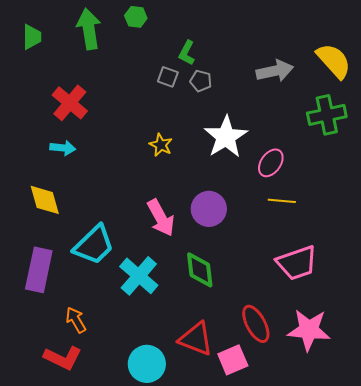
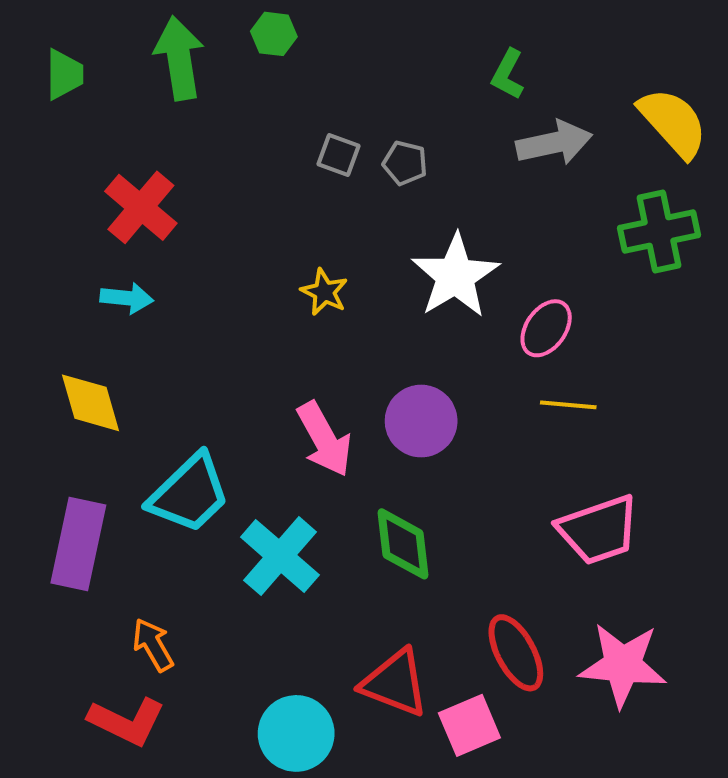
green L-shape: (187, 53) -> (508, 74), moved

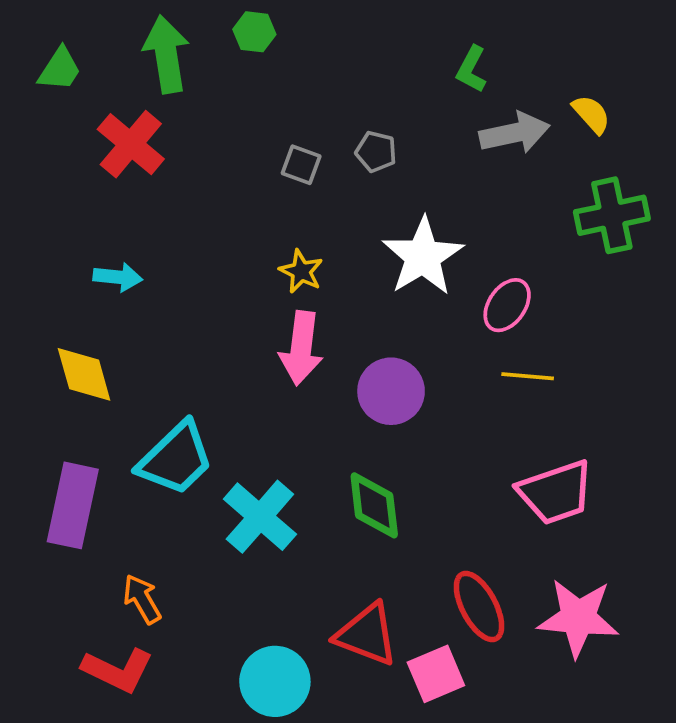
green trapezoid: (64, 74) -> (60, 69), turned 33
yellow semicircle: (673, 123) -> (591, 114), moved, size x0.6
gray square: (338, 155) -> (301, 165), moved
red cross: (141, 207) -> (131, 144), moved
pink arrow: (324, 439) -> (301, 348), moved, turned 36

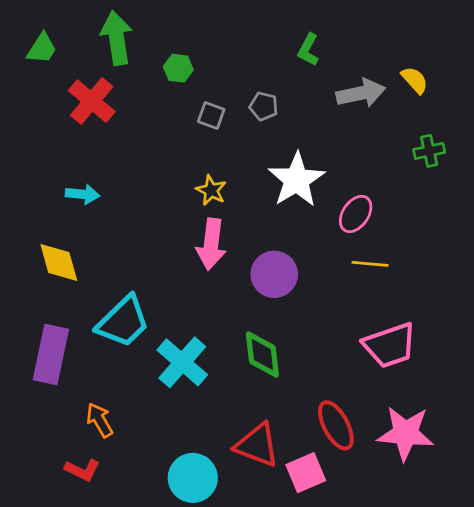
green hexagon: (254, 32) -> (178, 68), moved
green L-shape: (472, 69) -> (308, 50), moved
green cross: (612, 215) -> (429, 151), size x0.6
red L-shape: (118, 670) -> (82, 470), size x0.7

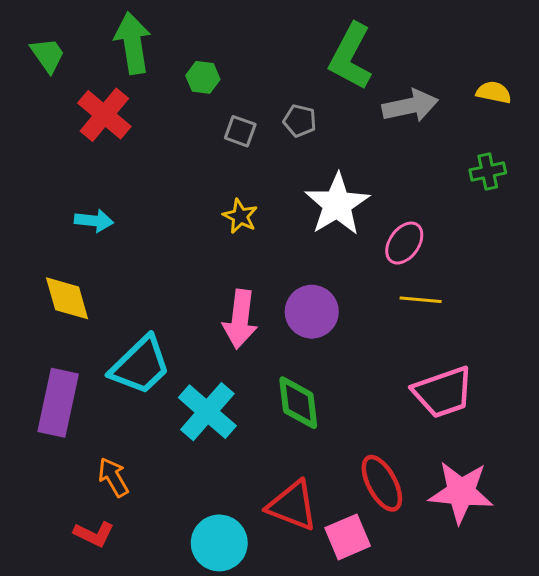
green trapezoid: (42, 48) -> (48, 55), turned -68
green L-shape: (308, 50) -> (351, 57), size x1.8
yellow semicircle: (415, 80) -> (494, 92), moved, turned -36
pink arrow: (211, 244) -> (240, 319), moved

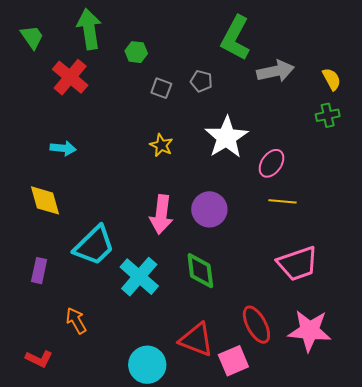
yellow semicircle: (494, 92) -> (332, 79), moved, turned 50
purple rectangle: (58, 403) -> (39, 271), size x0.6
red L-shape: (94, 534) -> (39, 359), moved

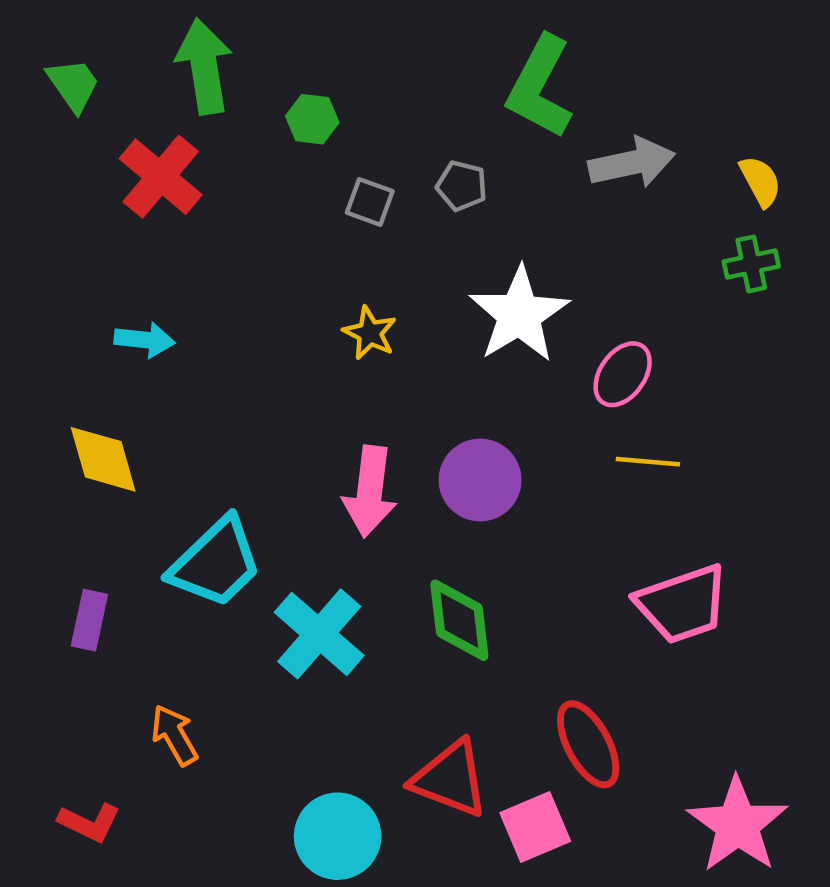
pink star: (310, 331) -> (737, 825), moved, turned 30

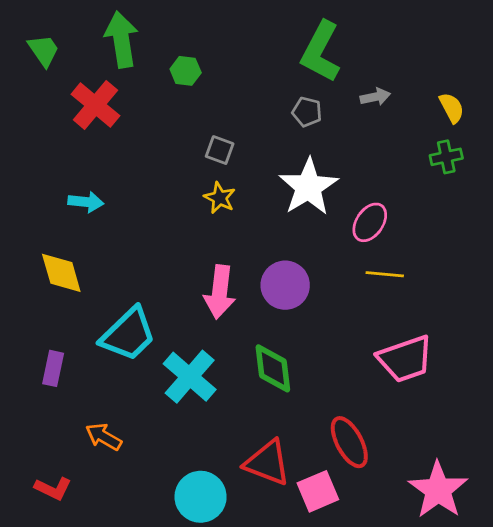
gray arrow: (632, 163) -> (375, 97), size x0.6
gray pentagon: (462, 186) -> (307, 112), moved
gray square: (370, 202) -> (220, 150), moved
orange arrow: (174, 735) -> (104, 437), turned -30

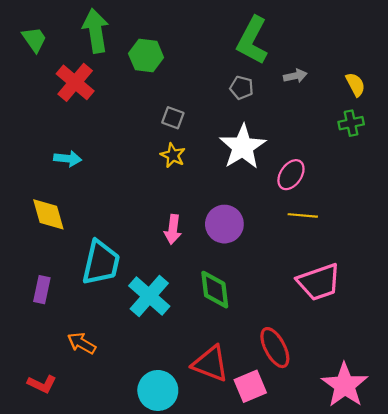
green hexagon: (186, 71) -> (146, 55), size x1.4
pink arrow: (220, 292) -> (173, 229), size x0.7
cyan trapezoid: (128, 334) -> (101, 263), turned -33

